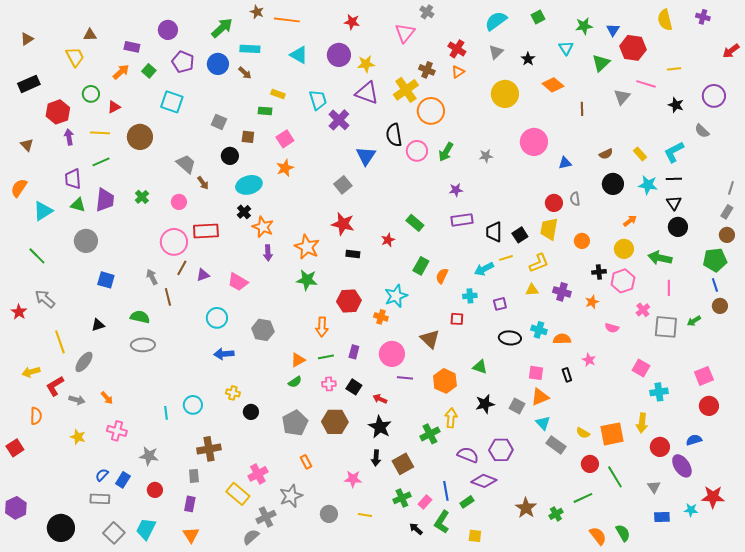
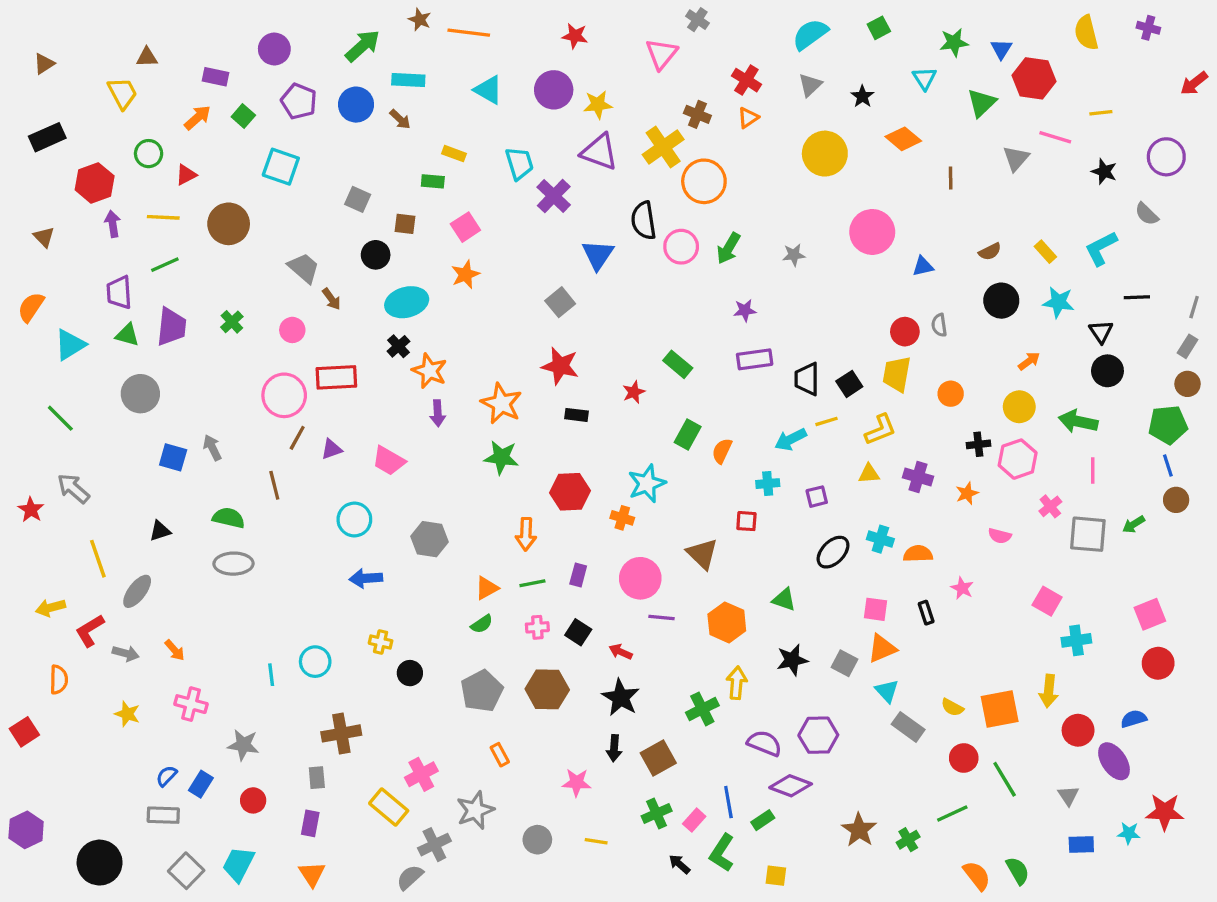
black line: (674, 179) -> (1137, 297), moved
gray arrow: (152, 277) -> (212, 448), moved
black ellipse: (510, 338) -> (833, 552), turned -50

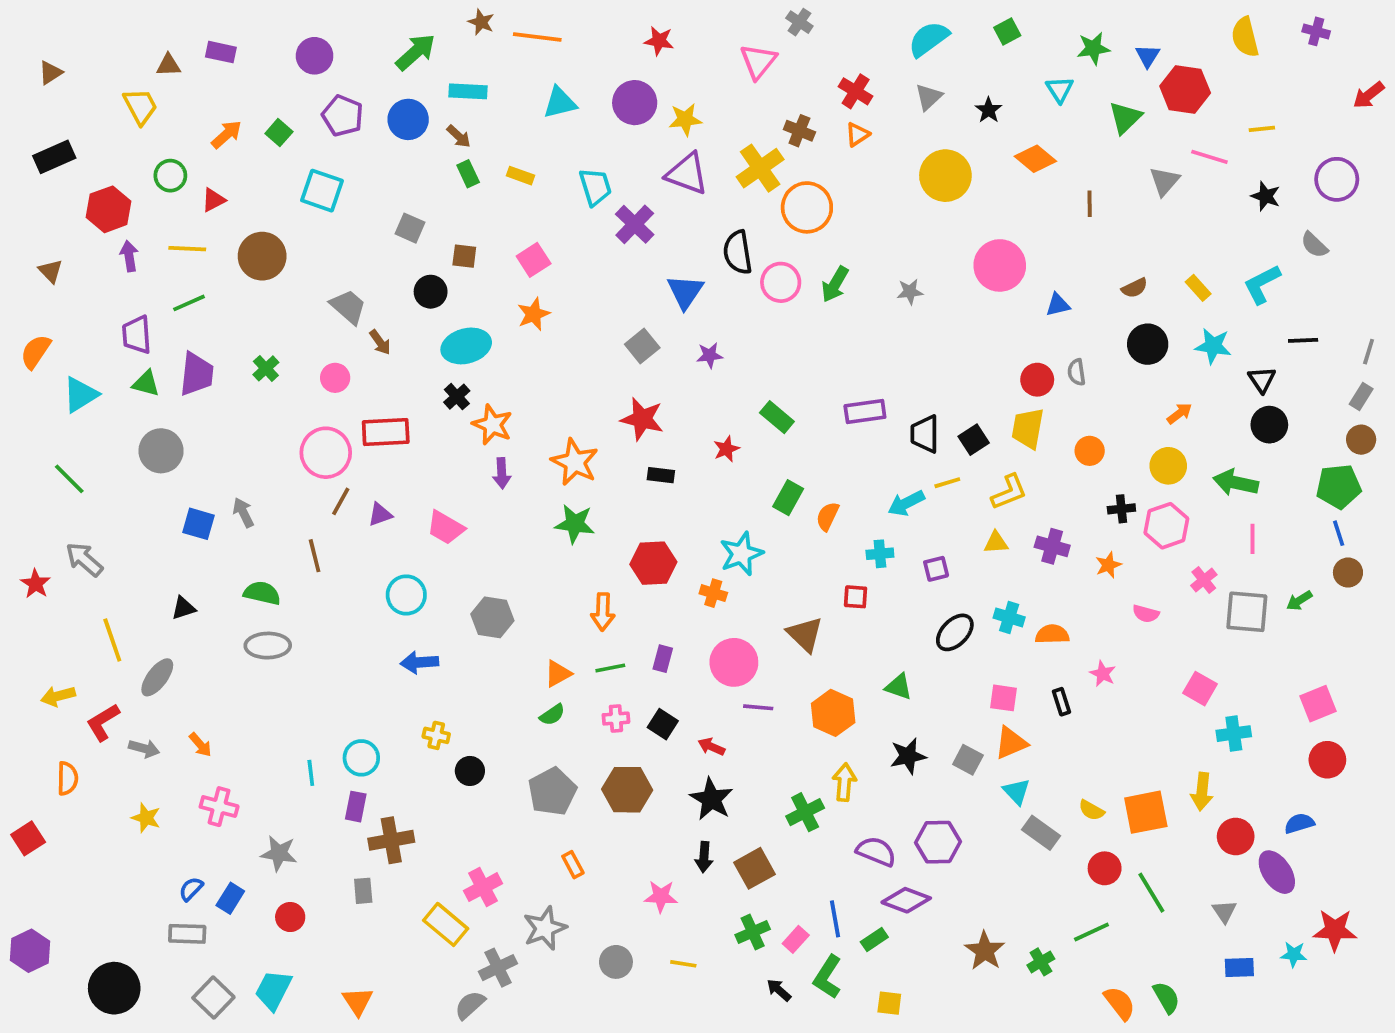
purple rectangle: (216, 77) -> (221, 52), moved
cyan triangle: (488, 90) -> (560, 103), turned -44
green rectangle: (433, 181) -> (468, 174), moved, turned 60
purple star: (745, 310) -> (710, 355), moved
purple rectangle: (310, 823) -> (356, 807), moved

